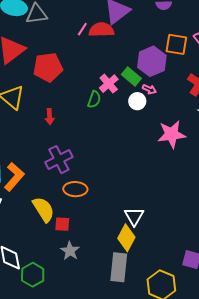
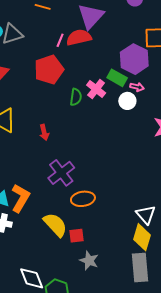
red pentagon: (48, 67) -> (49, 70), moved
green semicircle: (94, 99) -> (76, 97), moved

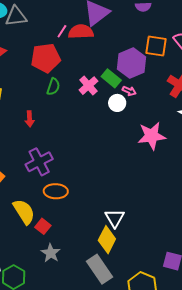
green semicircle: (76, 97) -> (53, 87), moved
red square: (77, 236) -> (43, 226), turned 35
gray rectangle: (140, 268) -> (100, 269), turned -40

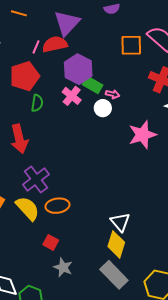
purple hexagon: (132, 63) -> (78, 69), moved
red arrow: (30, 119) -> (19, 139), size x1.8
yellow semicircle: (24, 212) -> (28, 208), moved

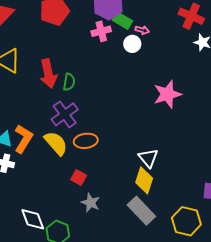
pink cross: (72, 96) -> (101, 31), turned 36
green semicircle: (37, 103) -> (69, 82), moved
pink star: (142, 135) -> (167, 94), moved

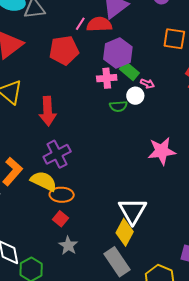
green semicircle: (69, 82) -> (118, 106), moved, turned 66
orange ellipse: (86, 141) -> (62, 195), moved
yellow semicircle: (56, 143) -> (44, 181), turned -32
white triangle: (148, 158) -> (132, 211), size x1.4

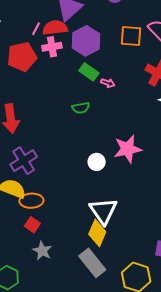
purple hexagon: (118, 53) -> (86, 41), moved
pink cross: (107, 78) -> (52, 47), moved
white circle: (135, 96) -> (97, 162), moved

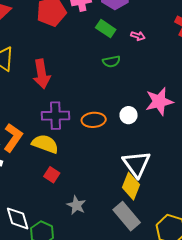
green rectangle: (89, 72) -> (106, 29), moved
purple cross: (24, 161) -> (56, 116), turned 32
orange ellipse: (31, 201) -> (94, 120), moved
red square: (32, 225) -> (52, 175), moved

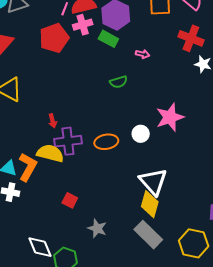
green rectangle: (106, 29) -> (108, 39), moved
red arrow: (42, 74) -> (53, 121), moved, size x0.5
yellow semicircle: (45, 144) -> (50, 153), moved

